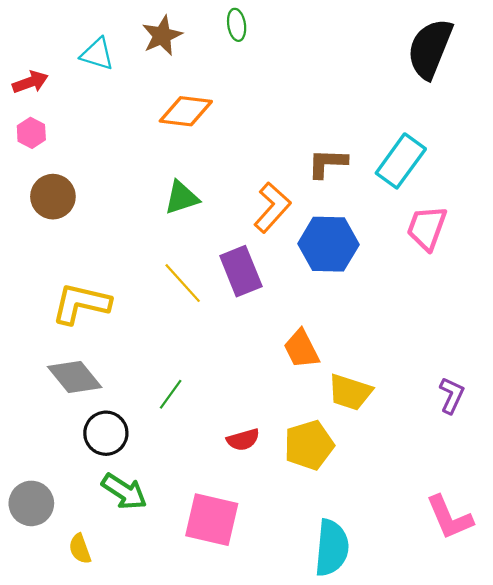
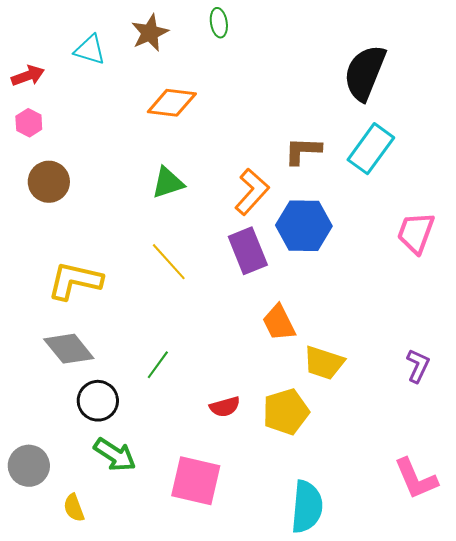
black semicircle: (430, 49) -> (365, 73), moved
pink trapezoid: (427, 228) -> (416, 233), moved
purple rectangle: (241, 271) -> (248, 251), moved

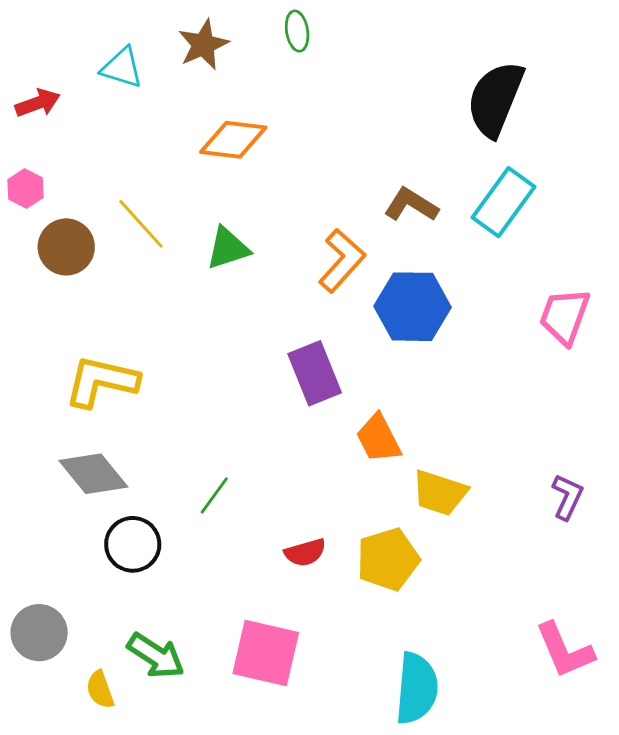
pink hexagon: (29, 123) -> (25, 189), moved
brown L-shape: (303, 151) -> (411, 205), turned 30
purple rectangle: (248, 251) -> (315, 373), moved
yellow line: (169, 262) -> (141, 224), moved
green arrow: (115, 455) -> (156, 656), moved

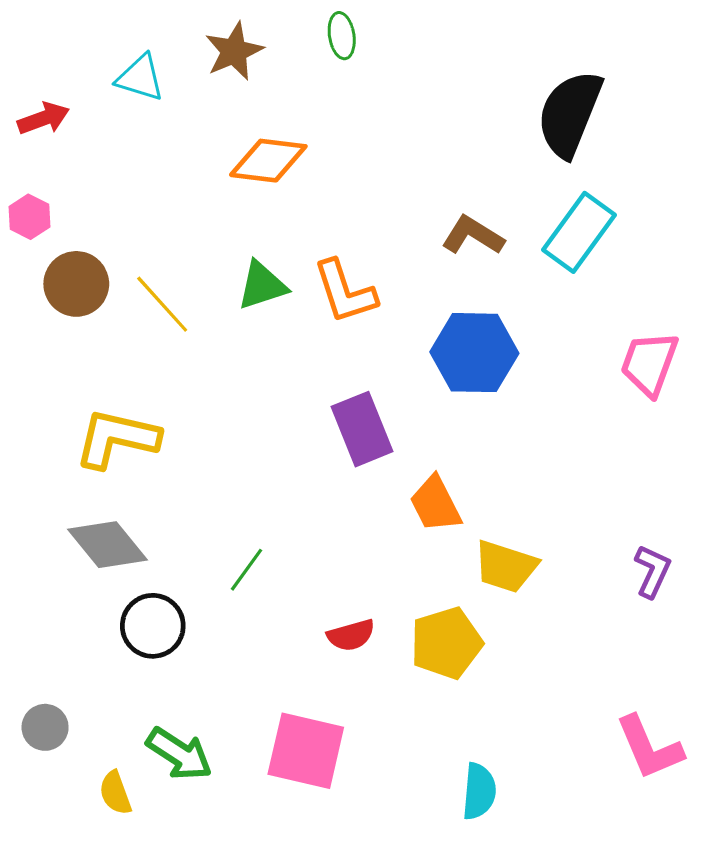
yellow line: (141, 224) -> (162, 304), moved
orange L-shape: (342, 261) -> (345, 292), moved, turned 120
gray circle: (39, 633) -> (45, 727), size x0.7
cyan semicircle: (417, 688) -> (479, 791), size x0.7

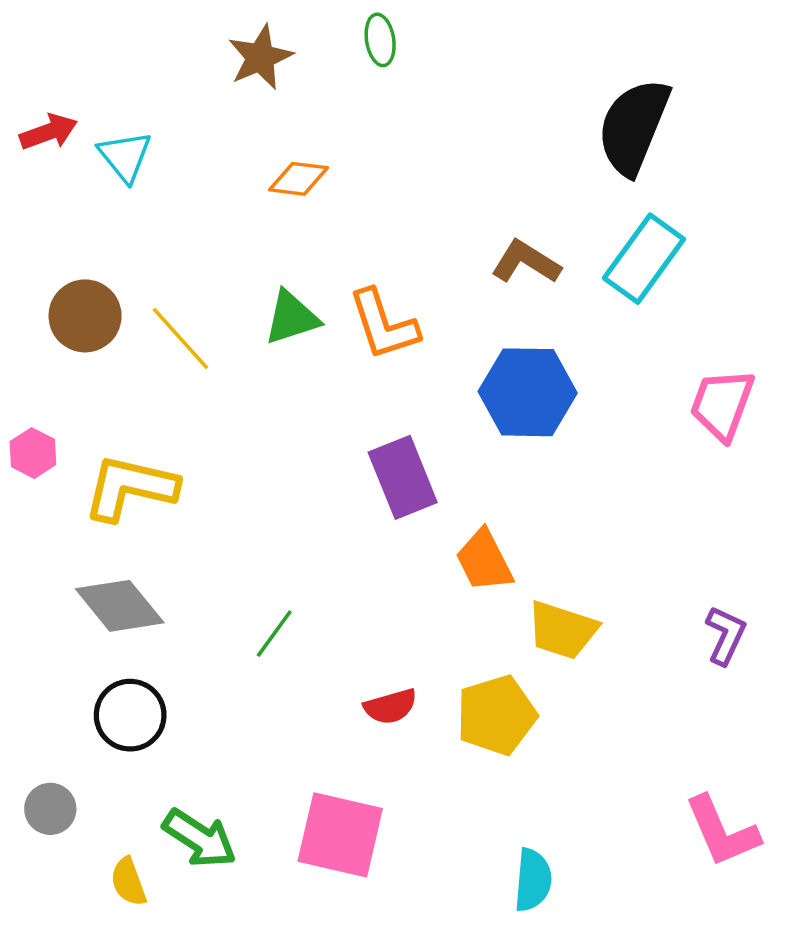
cyan triangle: (140, 78) -> (125, 156), moved, turned 34
orange diamond: (268, 161) -> (299, 179), size x0.7
pink hexagon: (29, 217) -> (33, 453), moved
black circle: (153, 626) -> (130, 715), moved

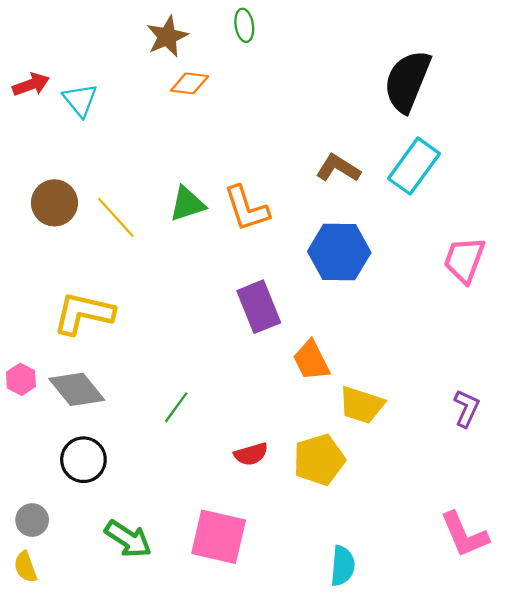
orange diamond: (299, 179) -> (190, 83), moved
pink hexagon: (33, 453) -> (21, 379), moved
yellow semicircle: (128, 882) -> (25, 567), moved

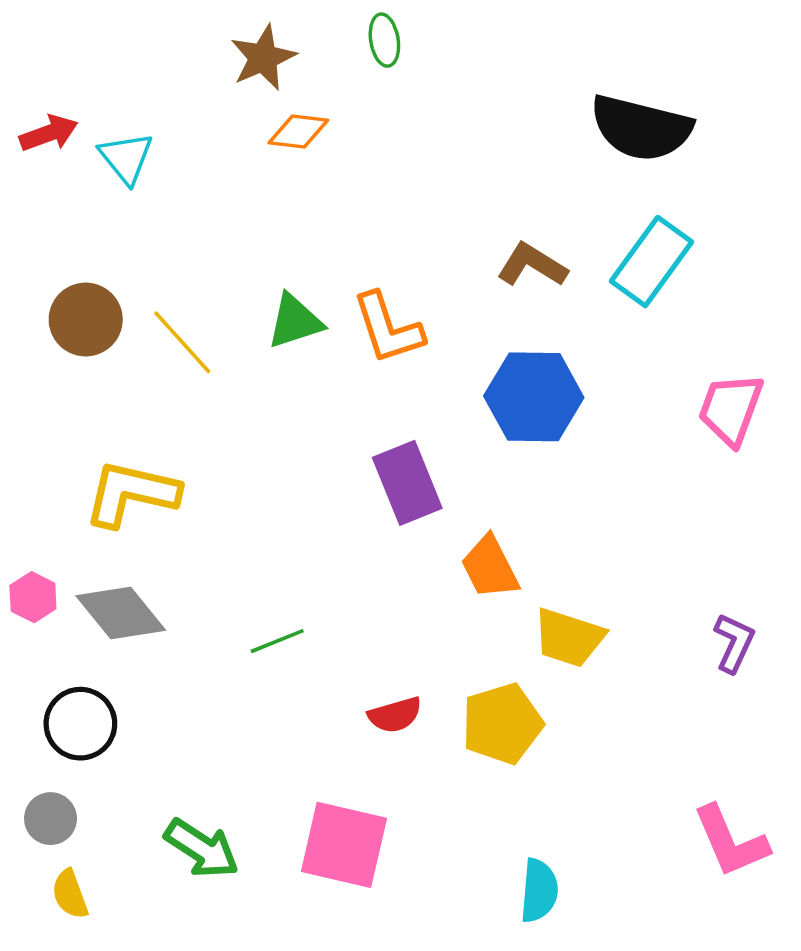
black semicircle: (407, 81) -> (641, 128), turned -98
green line: (176, 407) -> (277, 641), turned 32
black circle: (83, 460) -> (80, 724), moved
yellow semicircle: (25, 567) -> (70, 894), moved

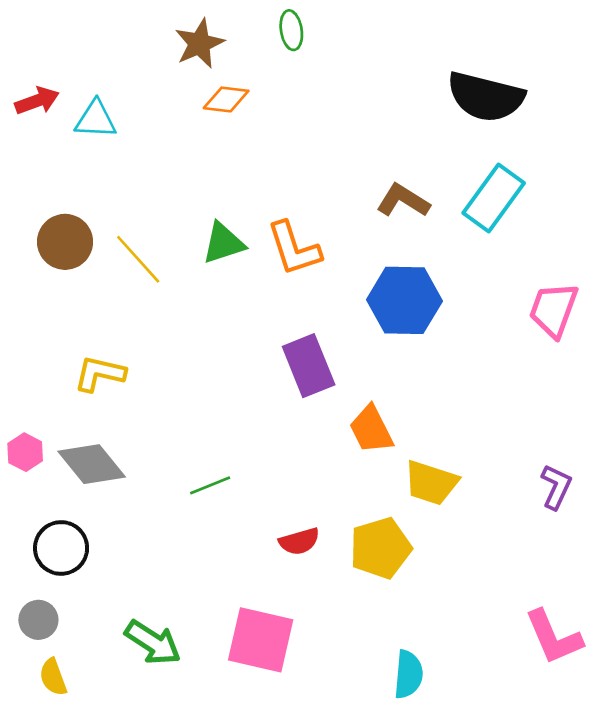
cyan triangle: (126, 158) -> (96, 119), turned -48
yellow L-shape: (131, 493) -> (100, 374), size x0.7

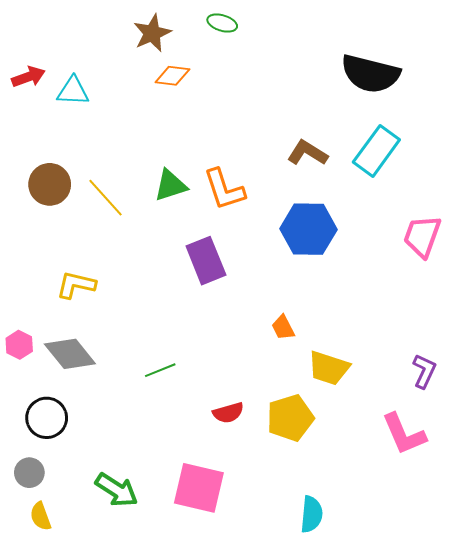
green ellipse: (291, 30) -> (222, 23), turned -64
purple rectangle: (309, 366) -> (206, 261), moved
orange trapezoid: (371, 430) -> (283, 328), size x0.7
pink L-shape: (554, 637) -> (404, 434), moved

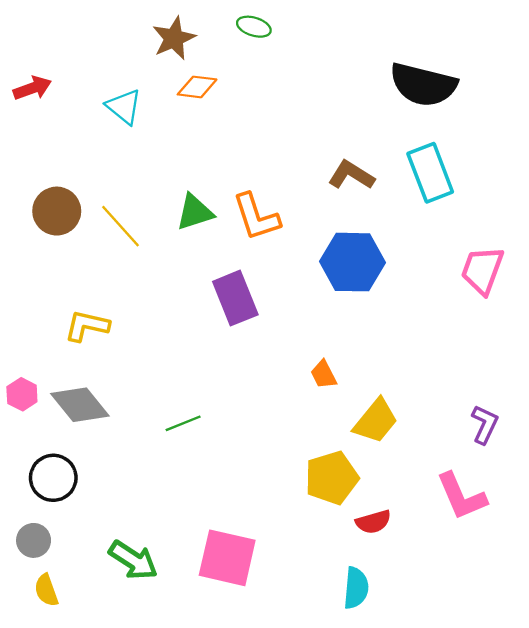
cyan triangle: (73, 91) -> (124, 107), moved, turned 36
cyan rectangle: (376, 151) -> (430, 173), turned -57
yellow trapezoid: (329, 368) -> (376, 421), turned -69
red semicircle: (228, 413) -> (373, 522), moved

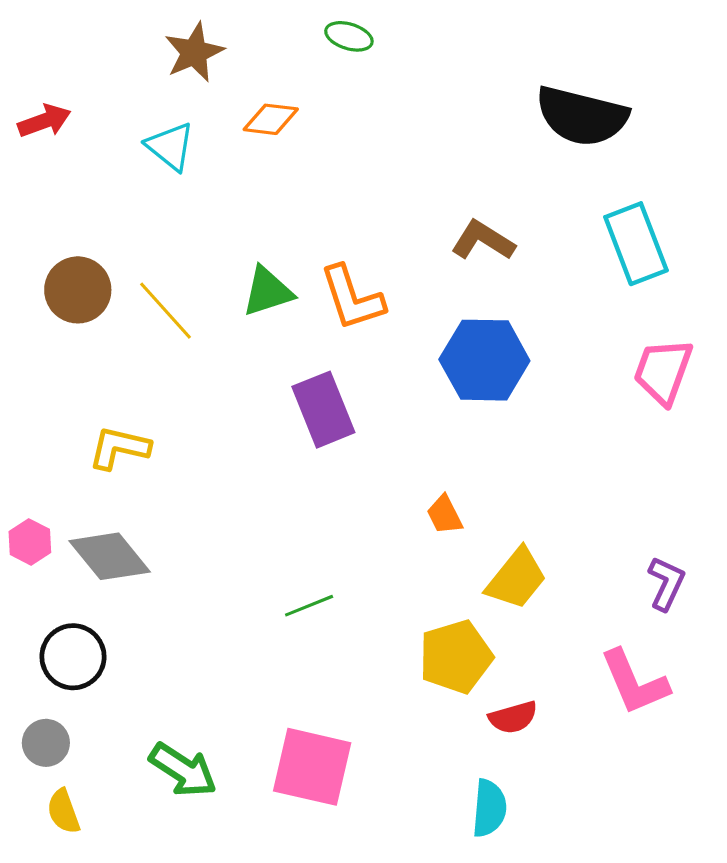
brown star: (174, 38) -> (194, 52), moved
cyan rectangle: (430, 173) -> (636, 244), moved
green line: (183, 423) -> (309, 606), moved

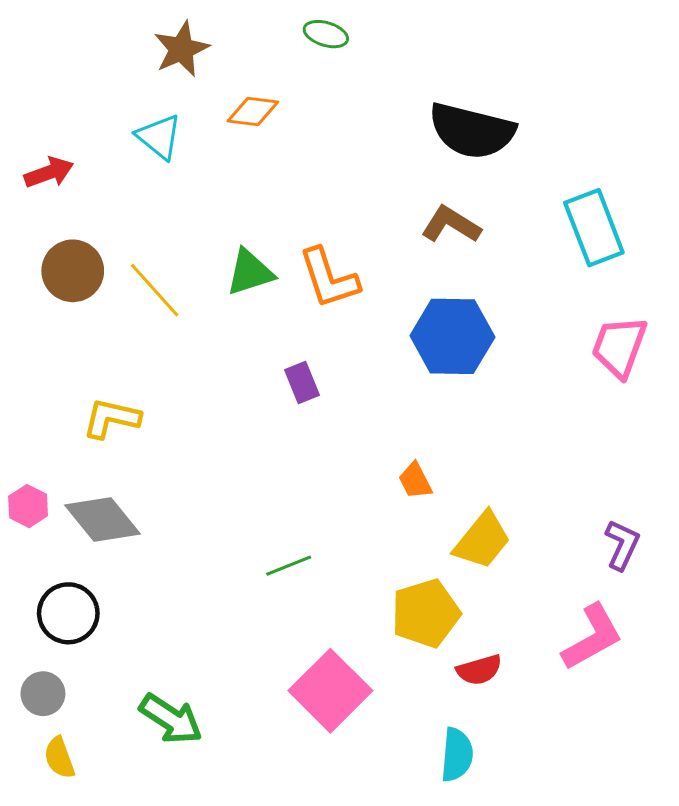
black semicircle: (582, 116) -> (472, 131), moved
red arrow: (44, 121) -> (49, 173), moved
purple rectangle: (323, 410) -> (302, 382), size x0.6
pink L-shape: (634, 682) -> (592, 637), turned -96
pink square: (312, 767) -> (330, 691), moved, turned 32

